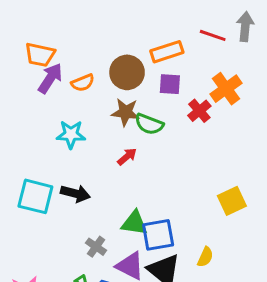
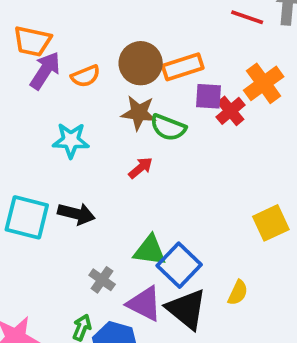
orange rectangle: (167, 52) -> (183, 67), moved
purple square: (170, 84) -> (208, 96), moved
blue square: (158, 235) -> (179, 265), turned -36

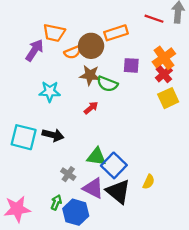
orange trapezoid: (32, 41) -> (54, 33), moved
orange rectangle: (183, 67) -> (116, 33), moved
orange semicircle: (86, 76) -> (73, 52), moved
red cross: (231, 111) -> (164, 74), moved
yellow square: (271, 223) -> (168, 98), moved

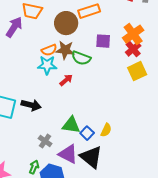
orange semicircle: (73, 52) -> (49, 50), moved
cyan star: (50, 92) -> (47, 65), moved
blue square: (114, 165) -> (87, 133), size x0.6
yellow semicircle: (149, 182) -> (106, 130), moved

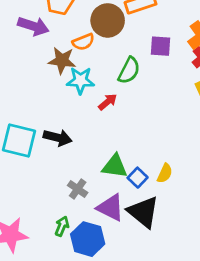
purple arrow: (14, 27) -> (33, 26), turned 75
orange semicircle: (49, 50) -> (83, 42), moved
brown star: (65, 50) -> (62, 60), moved
green semicircle: (81, 58) -> (129, 70), turned -84

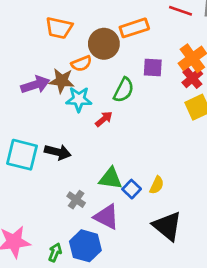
purple arrow: (33, 26) -> (35, 85), moved, turned -36
black triangle: (143, 212) -> (167, 226), moved
green arrow: (62, 226) -> (55, 252), moved

